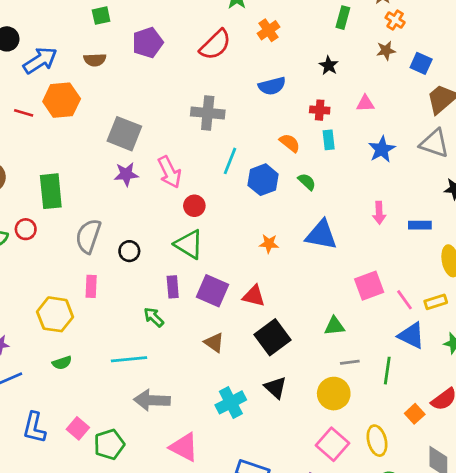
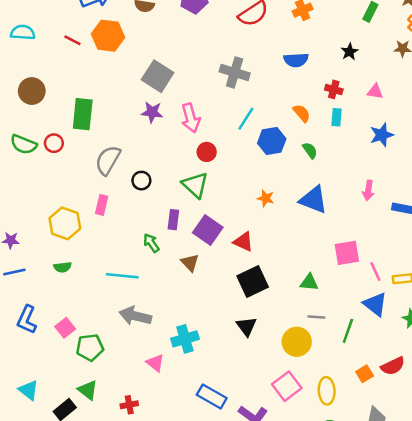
brown triangle: (214, 343) -> (190, 263), moved
cyan cross: (231, 402) -> (185, 339), moved
pink triangle: (184, 447) -> (155, 363), size x0.7

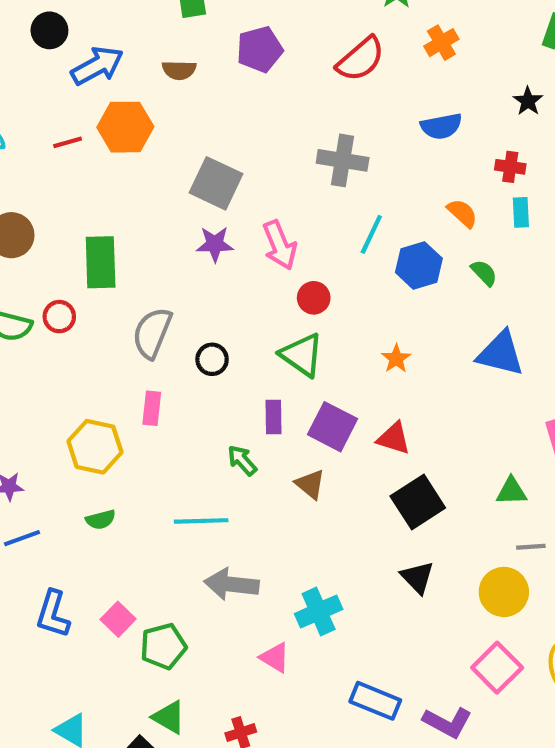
red line: (72, 40) -> (68, 142), turned -36
orange star: (266, 198) -> (396, 359), moved, turned 30

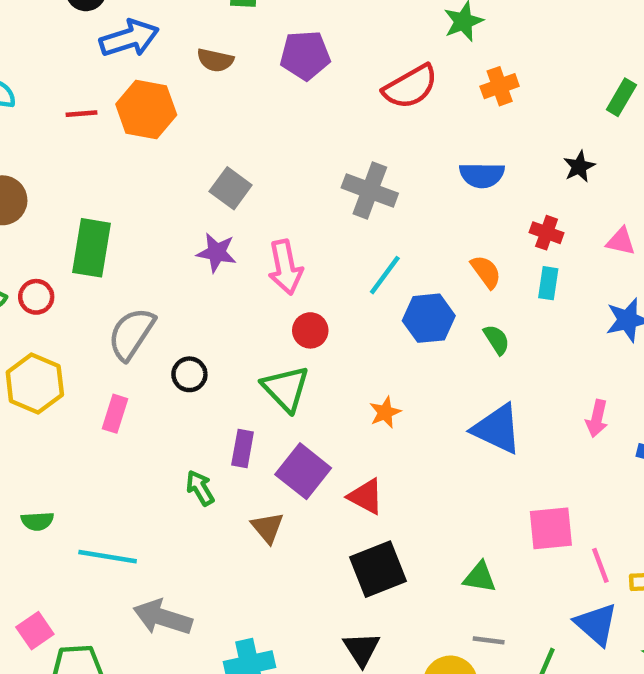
gray square: (216, 183) -> (231, 188), size x0.7
yellow hexagon: (95, 447) -> (35, 384), moved
cyan line: (201, 521) -> (108, 557), moved

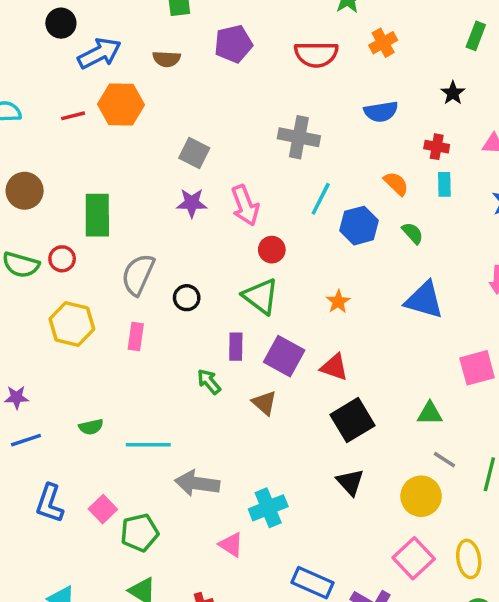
red semicircle: (410, 87) -> (316, 54), turned 39
gray line: (489, 640) -> (444, 460), turned 35

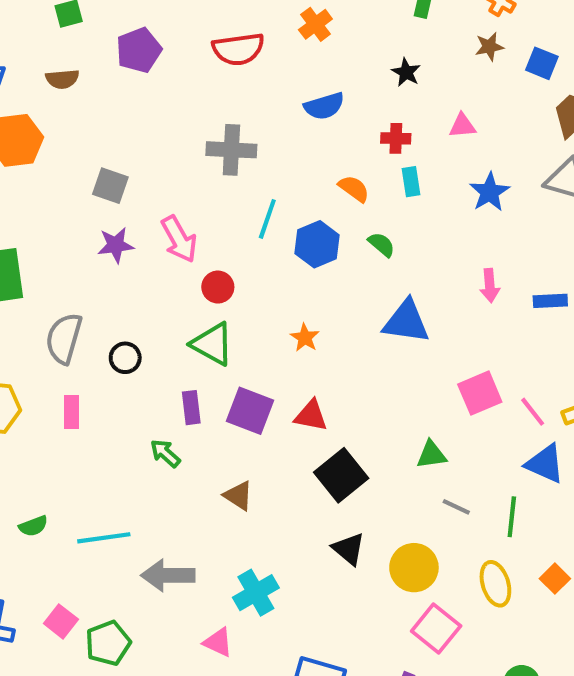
brown triangle: (264, 403) -> (238, 496), moved
yellow circle: (421, 496) -> (414, 568), moved
yellow ellipse: (469, 559) -> (495, 584), moved

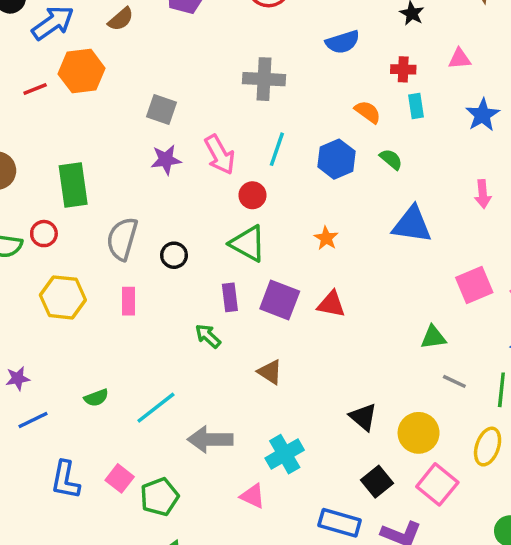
brown semicircle: (62, 79) -> (121, 19), turned -36
cyan line: (267, 219) -> (277, 149), moved
black square: (341, 475) -> (377, 482), moved, size x0.7
cyan line: (104, 538) -> (156, 408), turned -30
yellow ellipse: (495, 584) -> (488, 447), turned 36

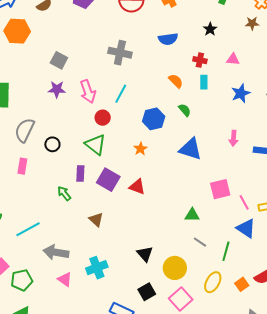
blue hexagon: (336, 159) -> (154, 119), moved
pink triangle: (253, 496) -> (65, 279), moved

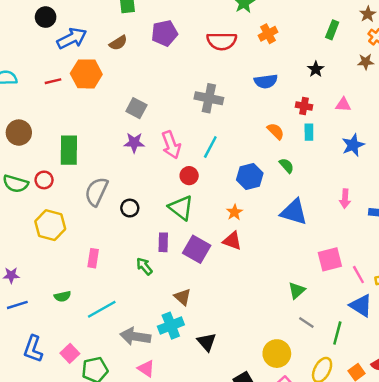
pink rectangle: (22, 166) -> (93, 258), moved
red triangle: (137, 187) -> (232, 241), moved
green triangle: (192, 215) -> (297, 290), turned -42
black triangle: (145, 254) -> (207, 342), moved
cyan cross: (97, 268) -> (171, 326), moved

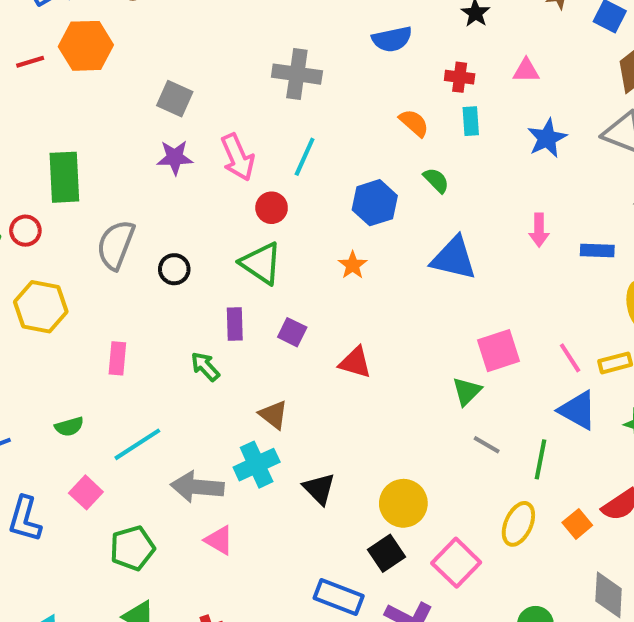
red triangle: (232, 241) -> (355, 362), moved
purple square: (197, 249) -> (292, 332), size x0.6
pink square: (330, 259) -> (499, 351), moved
pink square: (70, 353) -> (86, 492), moved
yellow circle: (277, 354) -> (403, 503), moved

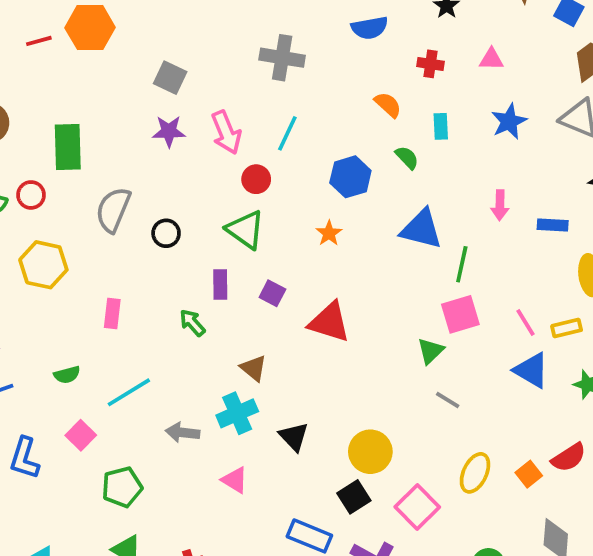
cyan rectangle: (471, 121) -> (441, 126), moved
red triangle: (355, 362) -> (329, 322), size x1.4
green line: (540, 459) -> (462, 264), moved
gray arrow: (197, 487) -> (182, 432), size x0.7
pink triangle: (219, 540) -> (235, 480), moved

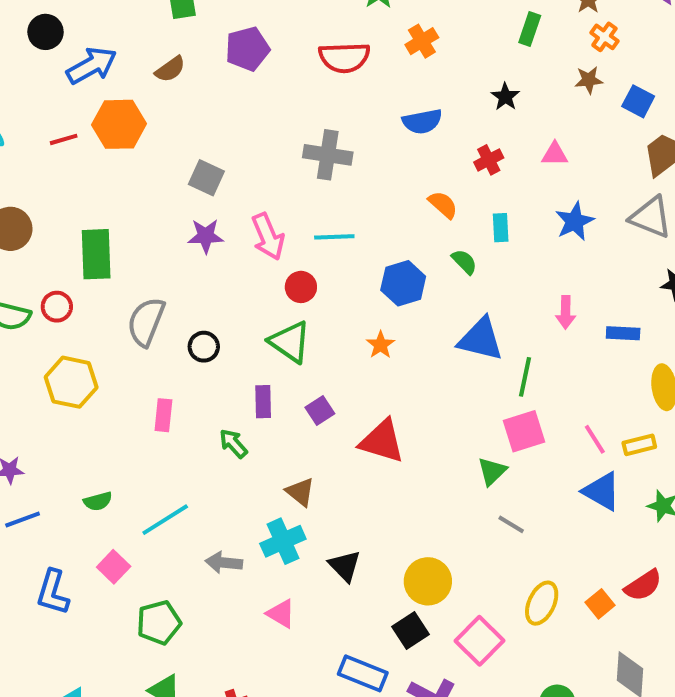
red cross: (430, 64) -> (489, 160), turned -35
cyan line: (287, 133) -> (334, 237), turned 63
purple square: (272, 293) -> (320, 410), turned 30
pink rectangle: (112, 313) -> (163, 415), moved

